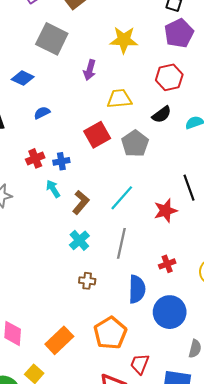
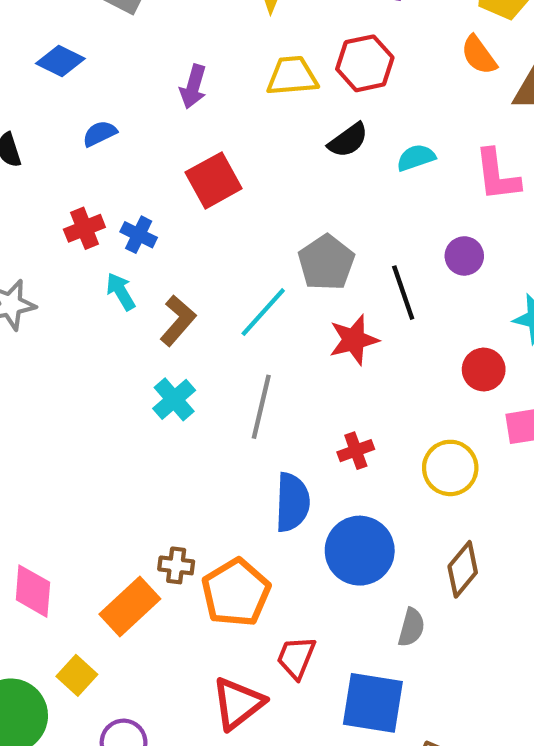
purple arrow: (90, 70) -> (193, 87), moved
yellow trapezoid: (119, 99) -> (292, 76), moved
gray pentagon: (135, 143) -> (326, 263), moved
blue cross: (61, 161) -> (139, 235), turned 35
brown cross: (87, 281) -> (176, 565), moved

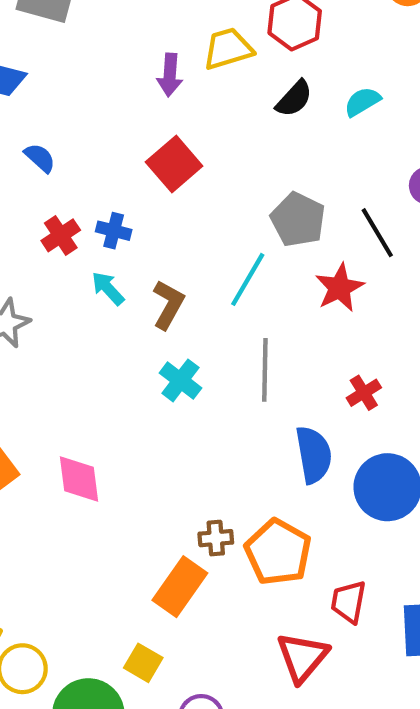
purple arrow: (193, 87) -> (170, 75), moved
blue semicircle: (100, 134) -> (40, 158), moved, turned 80
pink diamond: (33, 591) -> (79, 479), moved

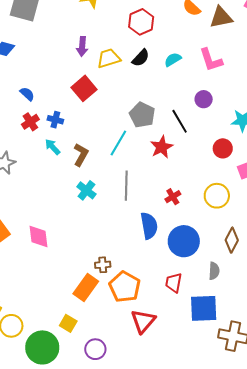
yellow trapezoid: (228, 49) -> (109, 58), moved
blue semicircle: (40, 158) -> (27, 94), moved
orange pentagon: (278, 552) -> (125, 287), moved
red trapezoid: (349, 602) -> (174, 283), moved

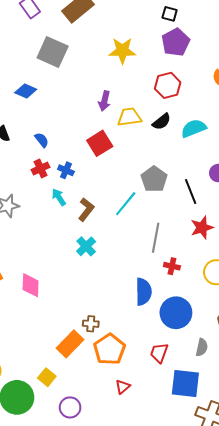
cyan semicircle: (173, 60) -> (194, 128), size x1.4
red star: (162, 147) -> (202, 228), moved
gray line: (126, 186) -> (156, 238), moved
red cross: (173, 197) -> (172, 266), turned 35
red triangle: (143, 321) -> (123, 387), size x0.6

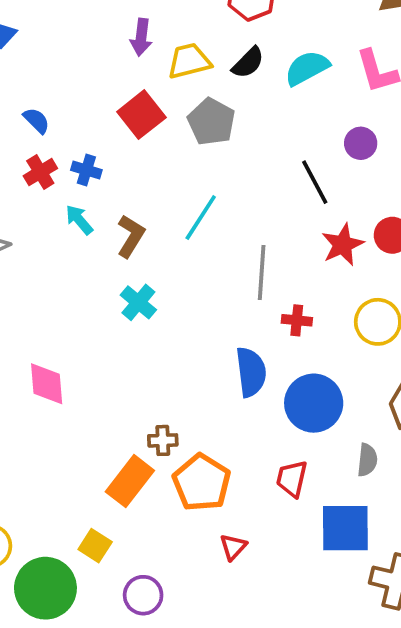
gray pentagon: (154, 179) -> (211, 122), moved

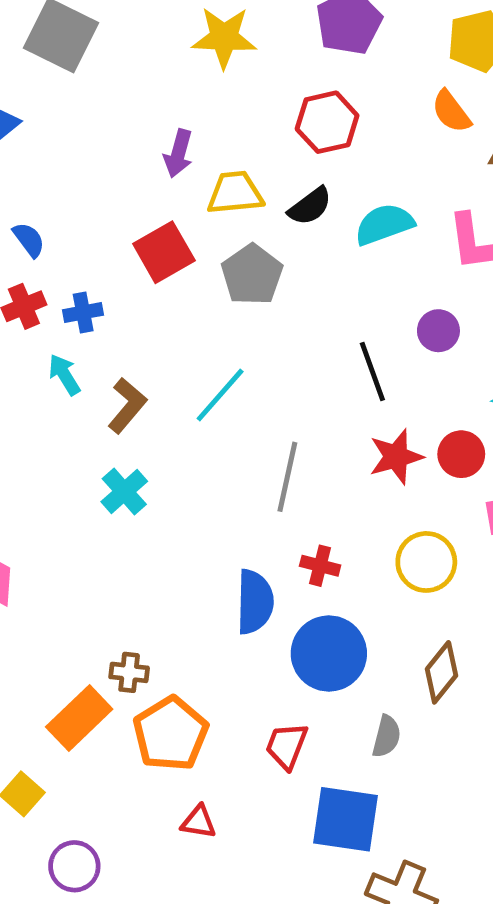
blue cross: (86, 170) -> (83, 312), turned -36
red cross: (297, 320) -> (320, 566), moved
red triangle: (233, 547) -> (199, 822), turned 48

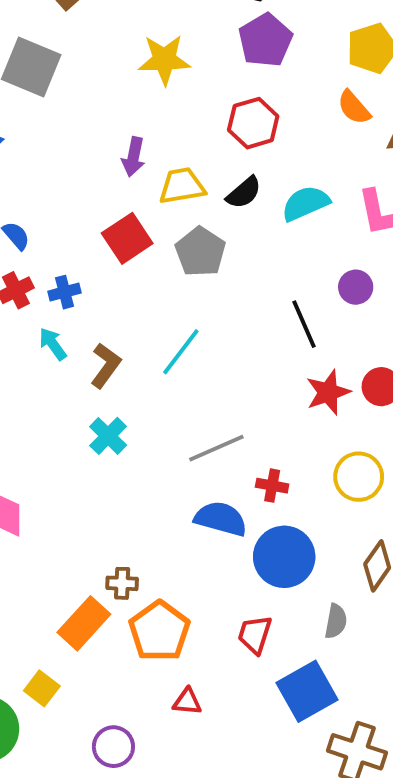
gray line: (287, 477) -> (216, 448), moved, turned 58
blue semicircle: (255, 602) -> (221, 519), turned -72
blue square: (346, 819) -> (307, 691), turned -34
purple circle: (74, 866) -> (113, 747), moved

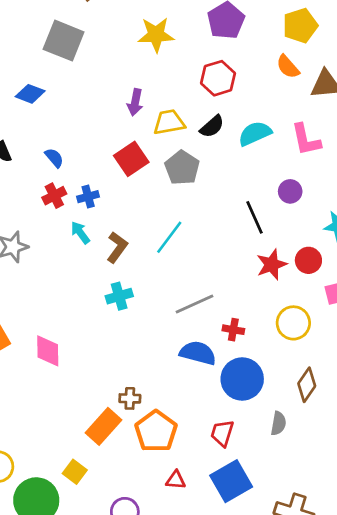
cyan cross: (108, 436) -> (119, 296), turned 30
blue square: (307, 691) -> (231, 481), moved

